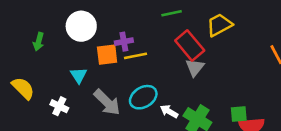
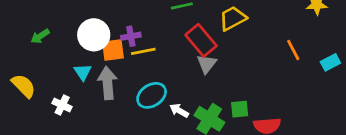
white circle: (81, 26) -> (94, 35), moved
green arrow: (39, 42) -> (40, 36), turned 42
gray arrow: (107, 102) -> (107, 83), moved, turned -140
green square: (239, 114) -> (240, 109), moved

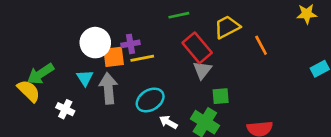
green arrow: (40, 36) -> (40, 74), moved, size x1.5
orange line: (293, 50) -> (261, 45), moved
green square: (240, 109) -> (221, 96), moved
white arrow: (179, 111) -> (168, 122), moved

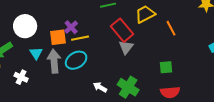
white circle: (95, 43) -> (25, 26), moved
purple cross: (131, 44) -> (71, 27), turned -32
green square: (221, 96) -> (166, 67), moved
cyan ellipse: (150, 100) -> (76, 60), moved

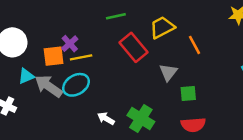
gray triangle: (126, 47) -> (168, 72), moved
cyan triangle: (36, 53) -> (26, 76), turned 40
gray arrow: (54, 61) -> (49, 86), turned -50

